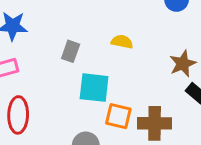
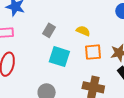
orange square: (118, 116) -> (93, 52), moved, turned -30

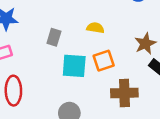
orange square: (93, 52) -> (104, 61), moved

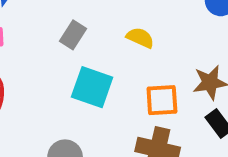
orange square: (104, 61) -> (162, 100), moved

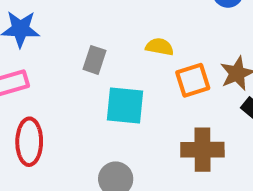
orange square: (162, 100) -> (193, 80), moved

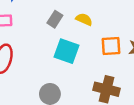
yellow semicircle: (160, 47) -> (84, 19), moved

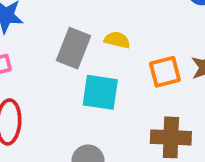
gray rectangle: (55, 19) -> (74, 48), size x1.5

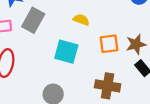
gray rectangle: (74, 48) -> (33, 20), moved

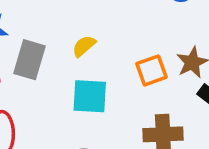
yellow semicircle: (81, 20) -> (84, 46), moved, turned -49

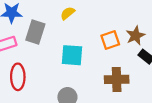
yellow semicircle: (84, 46) -> (68, 13), moved

